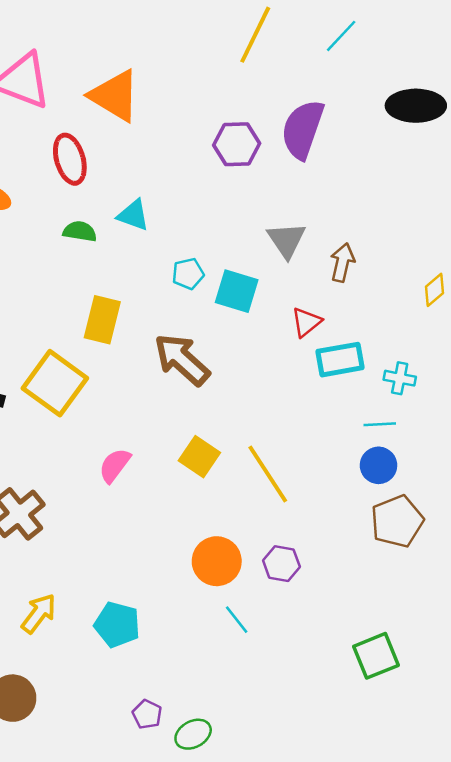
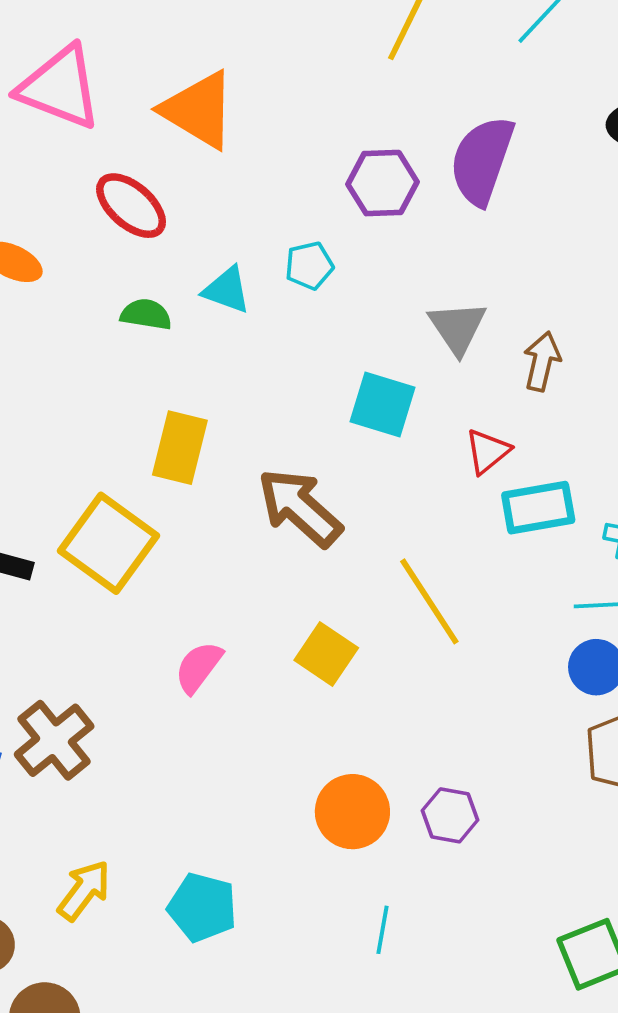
red ellipse: (70, 159) -> (131, 206), turned -33
cyan pentagon: (188, 274) -> (309, 266), moved
yellow line: (268, 474) -> (429, 601), moved
cyan line: (237, 620) -> (382, 930), moved, turned 48

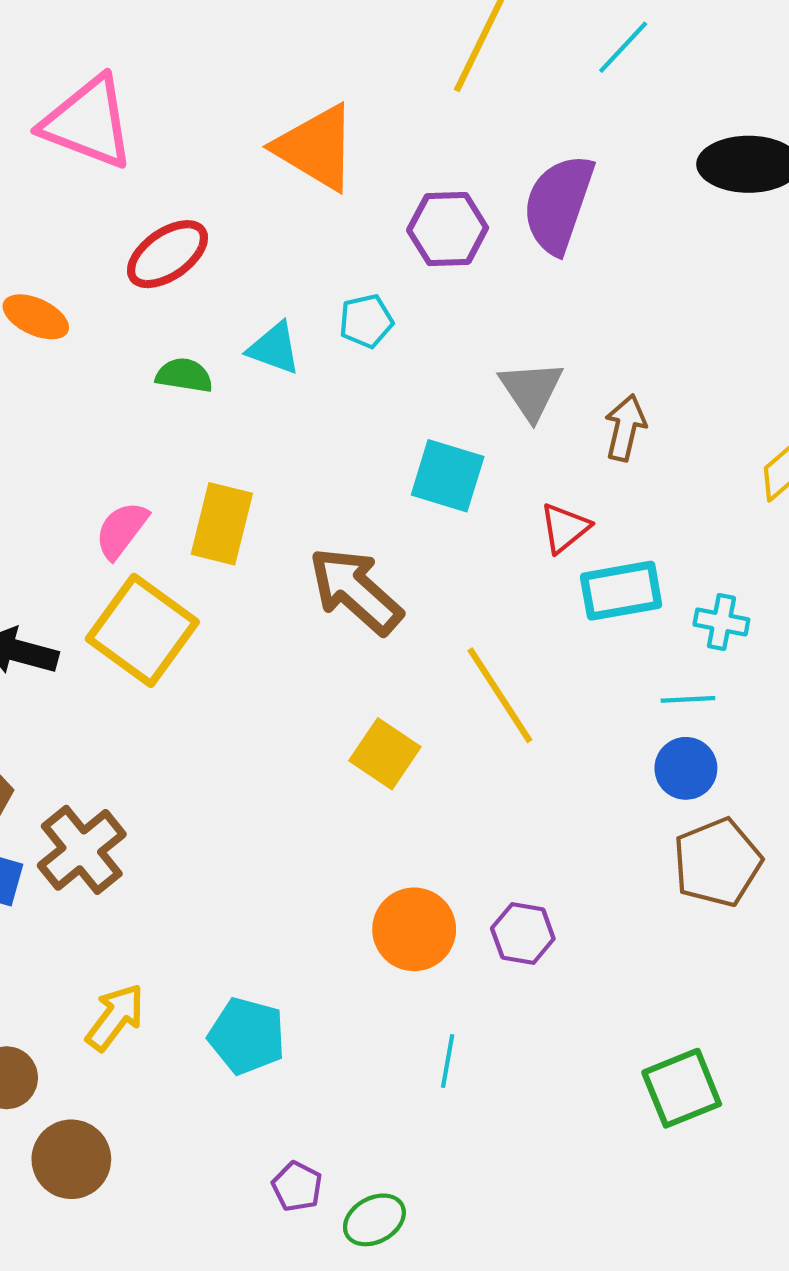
orange triangle: (199, 110) -> (316, 148), moved
red ellipse: (131, 206) -> (167, 254), turned -76
pink semicircle: (199, 667) -> (121, 530), moved

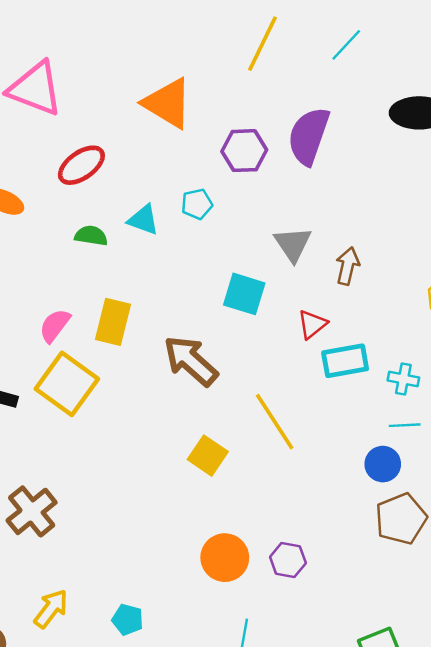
cyan line: (688, 699) -> (405, 425), moved
cyan pentagon: (247, 1036) -> (128, 620), size x0.7

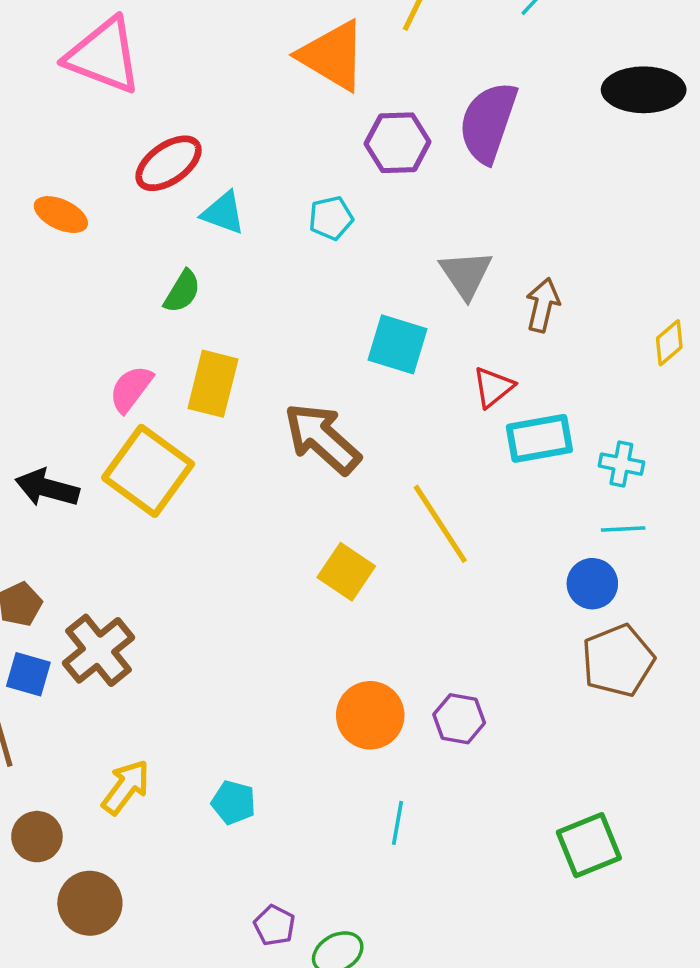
orange triangle: (168, 103) -> (333, 56), moved
cyan triangle: (143, 220) -> (223, 213), moved
green semicircle: (91, 236) -> (182, 291), moved, turned 112

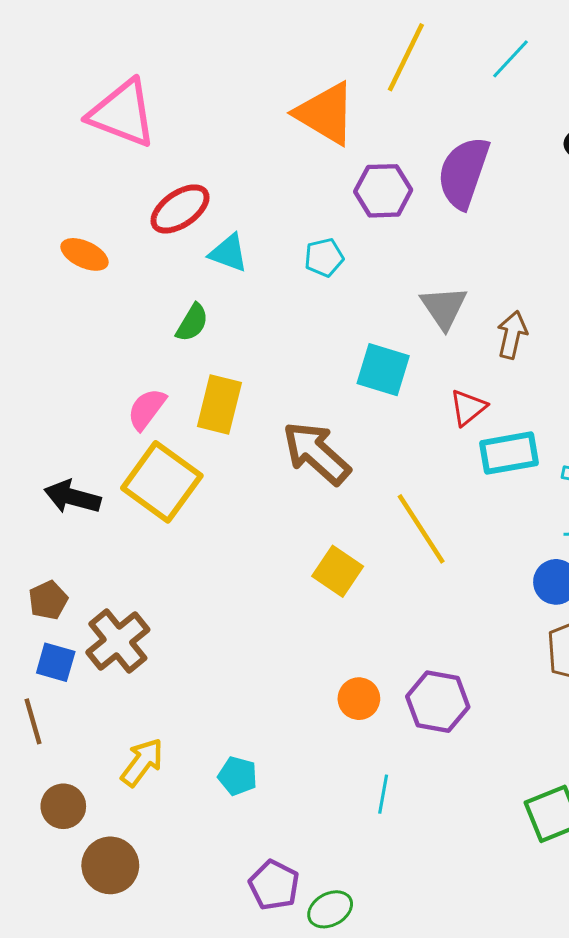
orange circle: (370, 715) -> (359, 699), size x0.7
purple hexagon: (459, 719) -> (438, 702), size x1.4
purple pentagon: (274, 925) -> (274, 885), size x1.4

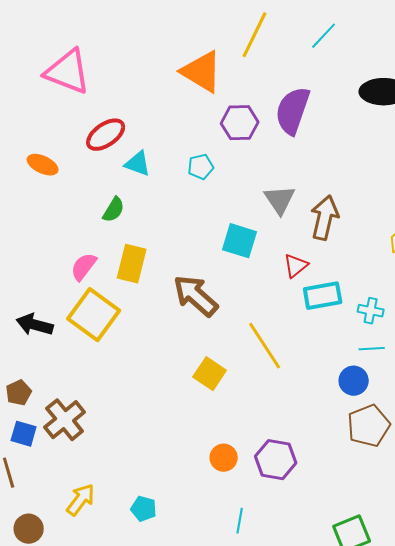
brown arrow: (512, 335) -> (325, 218), size x1.4

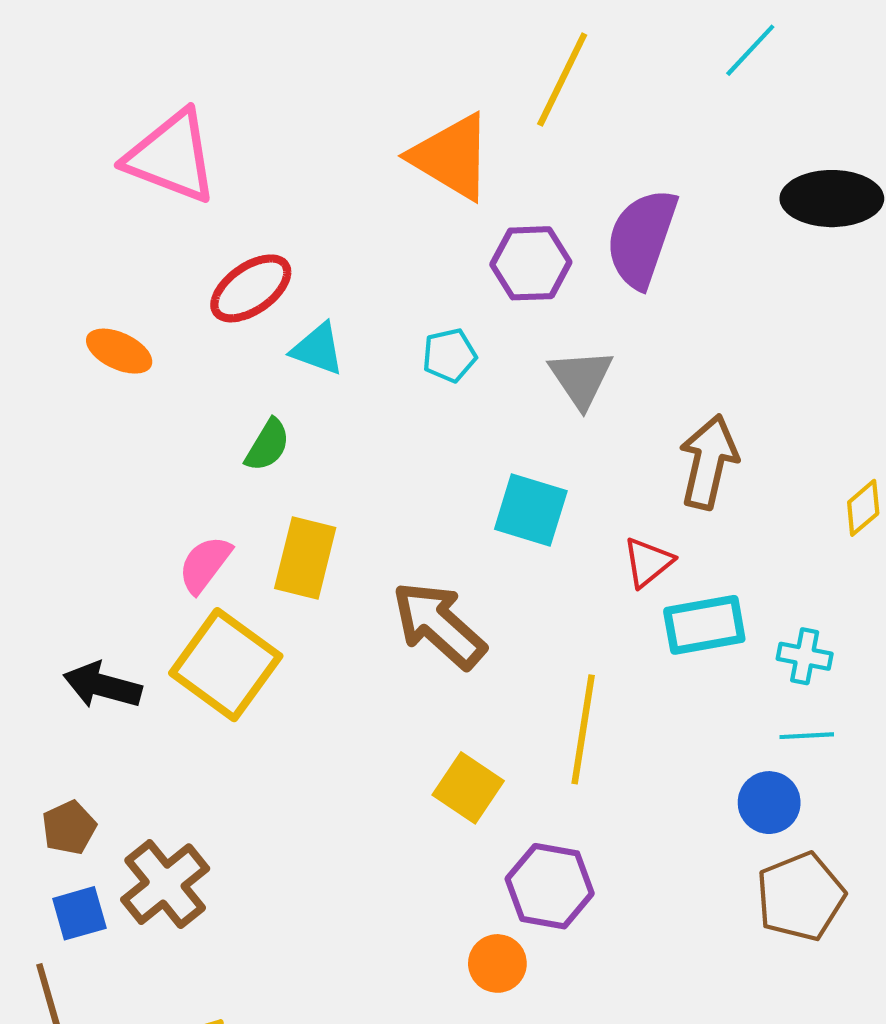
cyan line: (324, 36) -> (750, 50), moved
gray triangle: (280, 200) -> (581, 378), moved
yellow line: (265, 346) -> (583, 729), turned 42
blue square: (24, 434) -> (79, 913), turned -32
purple hexagon: (276, 460) -> (550, 886), moved

